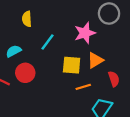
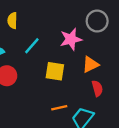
orange triangle: (95, 60) -> (90, 64), moved
orange line: (83, 87) -> (59, 108), moved

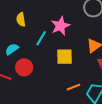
pink star: (71, 39) -> (60, 26), moved

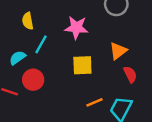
pink star: (60, 26) -> (76, 28), turned 30
cyan line: (41, 38) -> (41, 44), moved

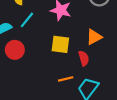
red semicircle: (130, 74) -> (84, 58), moved

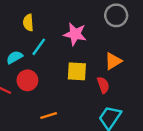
orange line: (66, 79) -> (49, 116), moved

